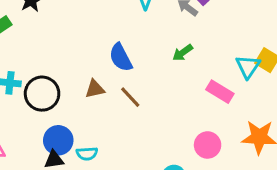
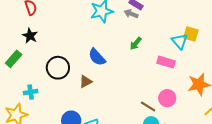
black circle: (42, 94) -> (58, 68), moved
brown line: (130, 97) -> (148, 106), moved

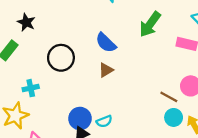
green arrow: (136, 43) -> (150, 24), size x1.6
brown triangle: (86, 82) -> (106, 70), moved

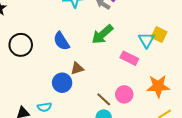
brown triangle: (106, 70) -> (77, 68), moved
blue circle: (80, 119) -> (62, 83), moved

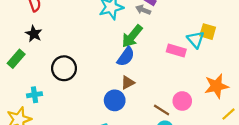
green arrow: (102, 34) -> (132, 36), moved
blue semicircle: (61, 41) -> (126, 57), moved, turned -102
pink rectangle: (129, 58) -> (176, 51), moved

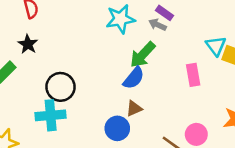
cyan triangle: (196, 40) -> (216, 46), moved
pink rectangle: (176, 51) -> (193, 75), turned 60
cyan cross: (34, 95) -> (51, 115), moved, size x1.6

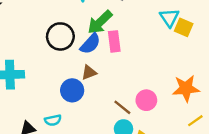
pink rectangle: (193, 75) -> (114, 41), moved
black circle: (61, 87) -> (60, 36), moved

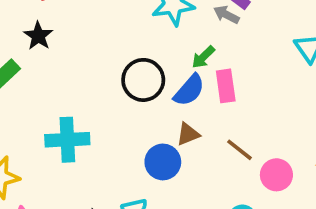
green arrow: (100, 22) -> (203, 57), size x0.6
brown line: (122, 107) -> (239, 150), moved

